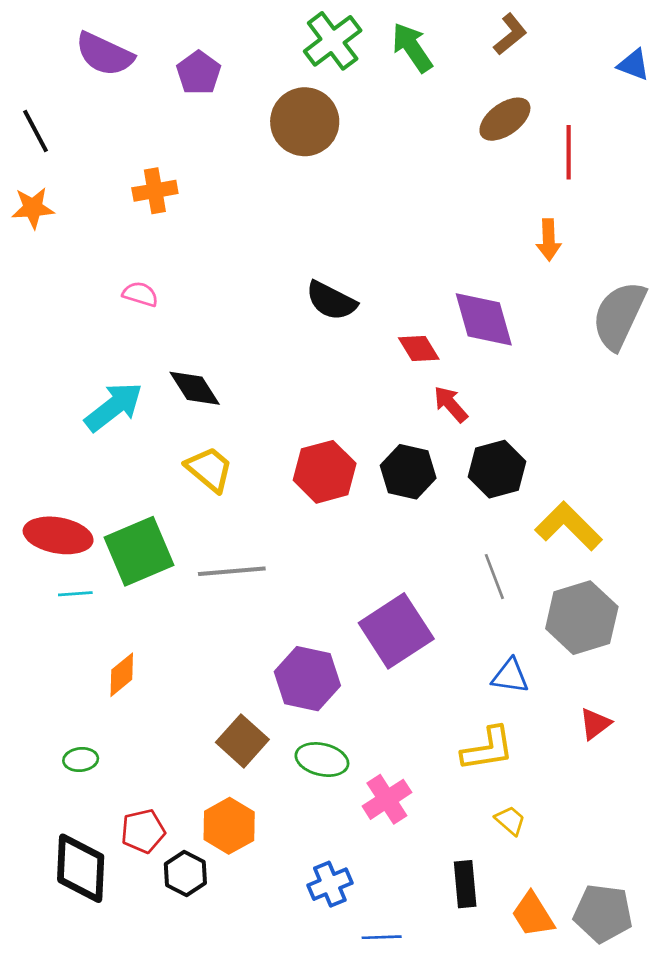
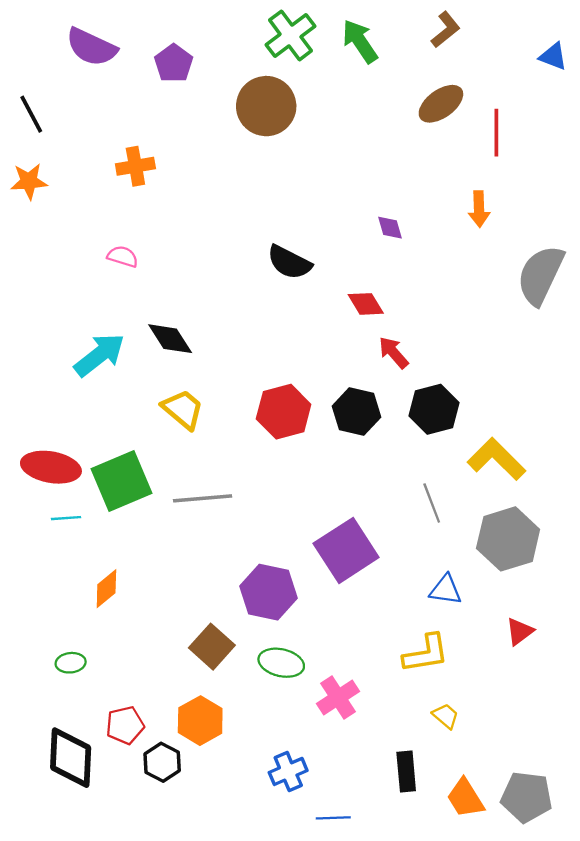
purple diamond: (484, 319) -> (390, 228), moved, size x0.5

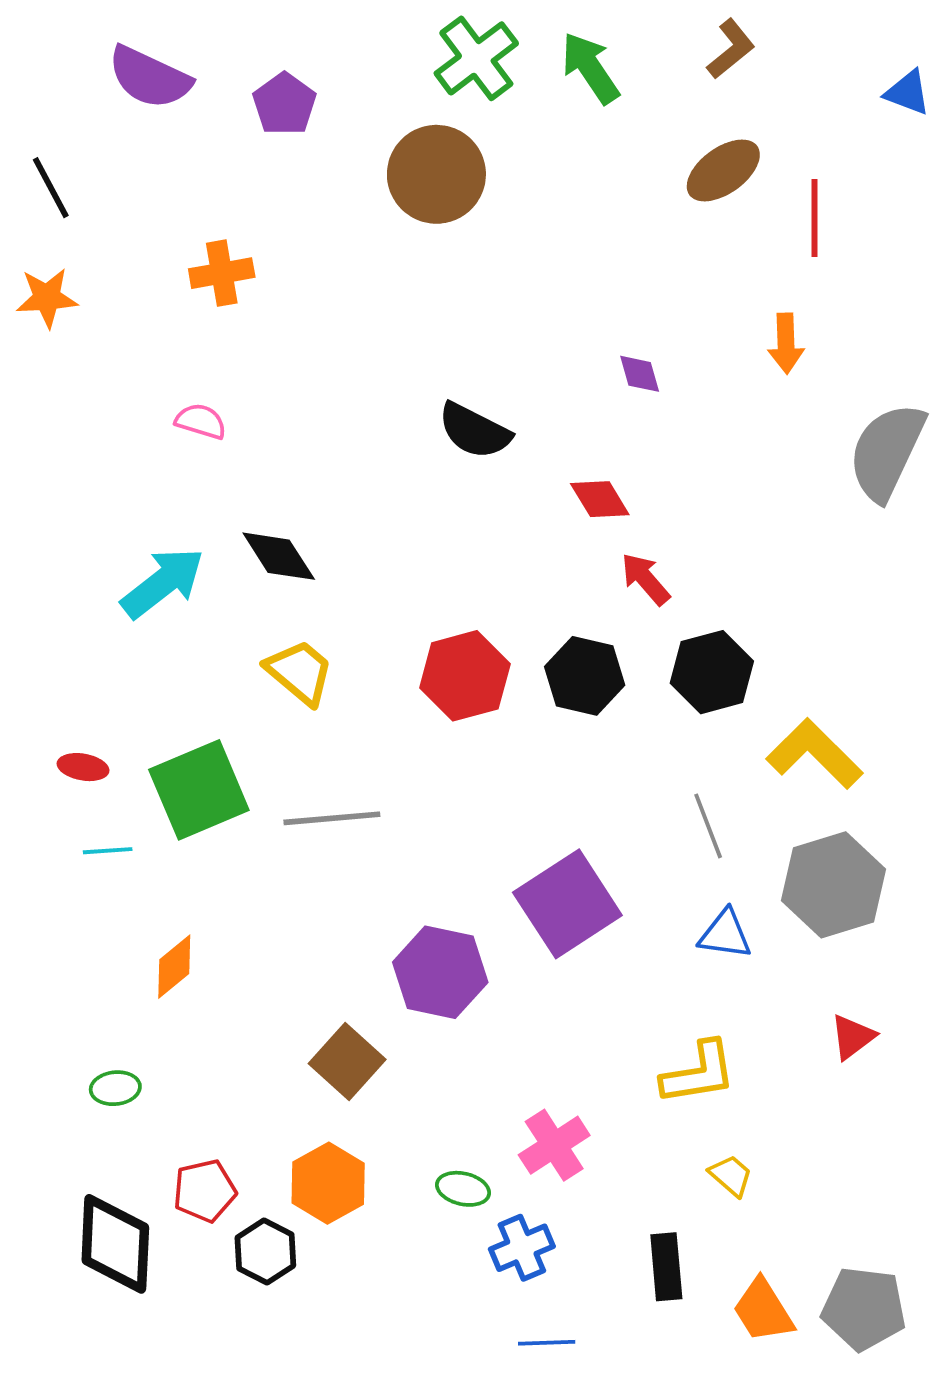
red ellipse: (51, 467) -> (83, 767), size x0.5
blue triangle: (446, 590) -> (725, 934), moved
green ellipse: (281, 663) -> (463, 1189), moved, size x0.7
blue cross: (288, 772) -> (522, 1248), moved

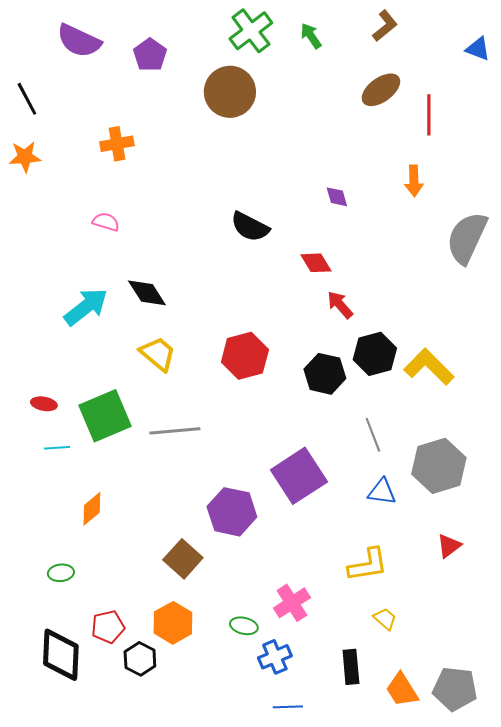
green arrow: (590, 68) -> (311, 36), size x0.7
black hexagon: (585, 676) -> (325, 374), moved
yellow L-shape: (814, 754) -> (429, 367), moved

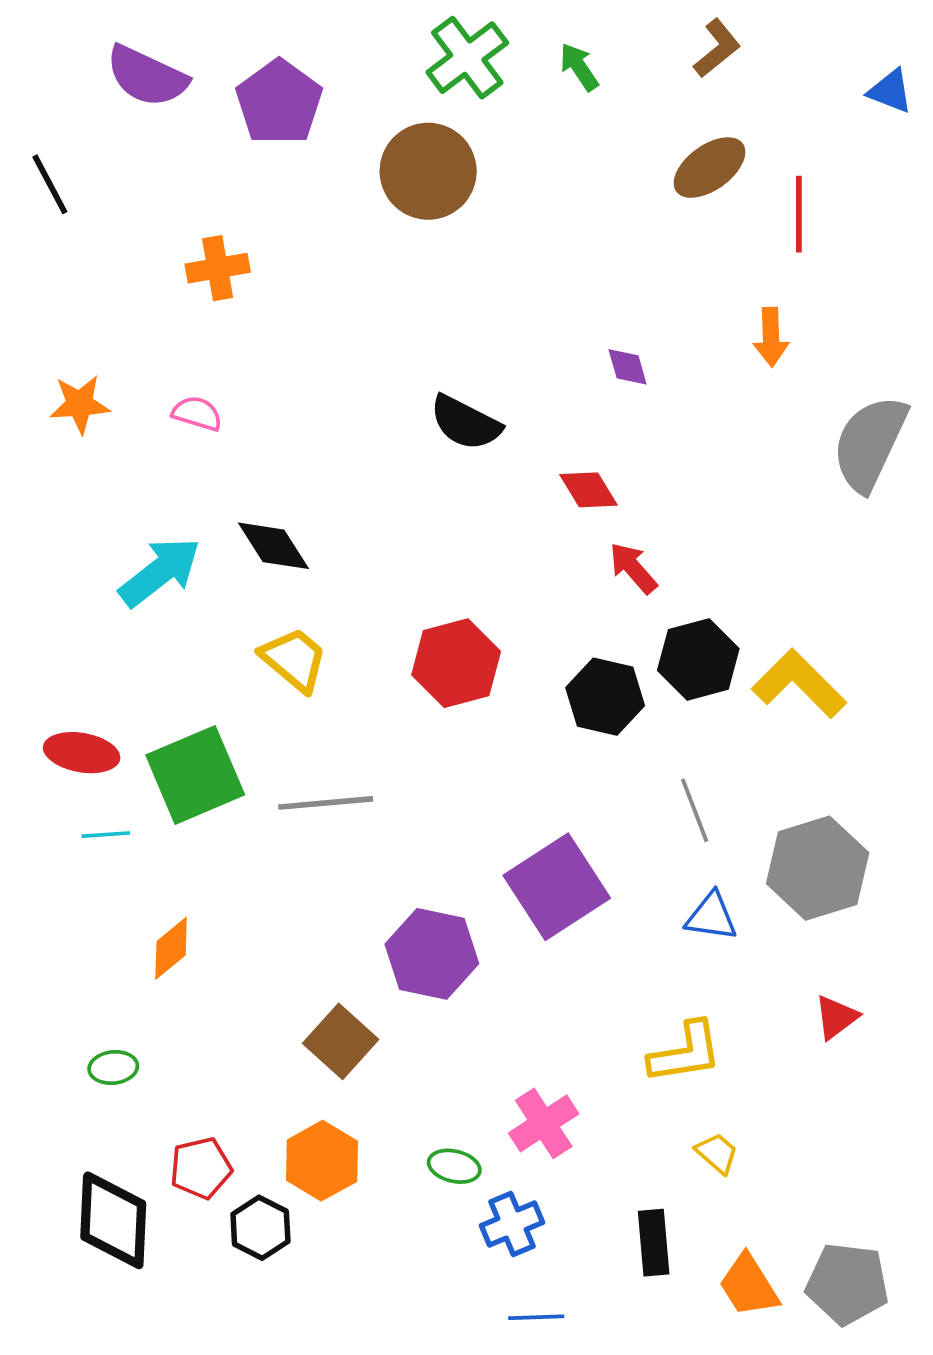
purple pentagon: (150, 55) -> (279, 102), size x1.4
orange star: (25, 157) -> (80, 404), moved
red ellipse: (44, 404) -> (82, 753), size x1.5

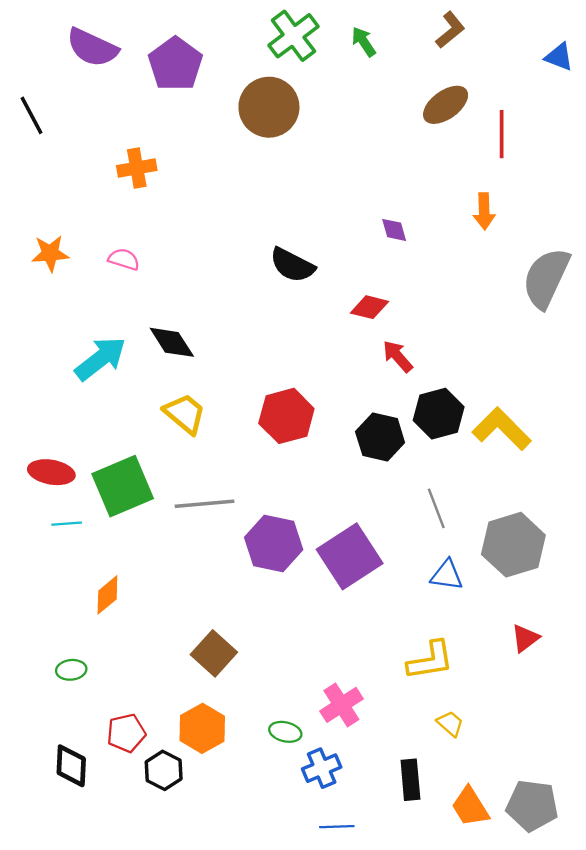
red diamond: (588, 490) -> (370, 307), turned -45
purple hexagon: (432, 954) -> (274, 544), moved
black diamond: (113, 1220) -> (71, 766), size x0.7

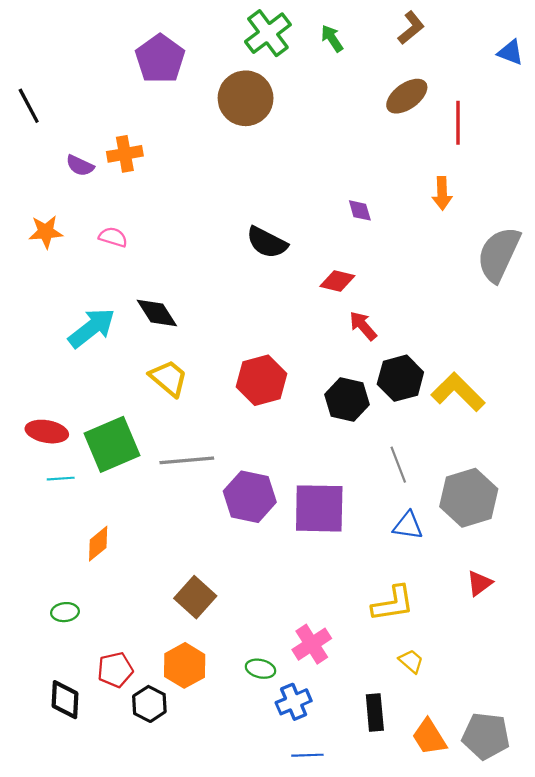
purple semicircle: (92, 48) -> (80, 166), moved, size x0.6
purple square: (350, 556) -> (319, 508), turned 34

